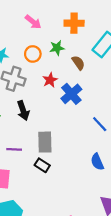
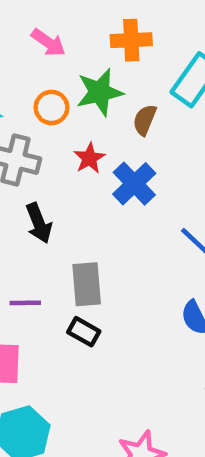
green star: (57, 48) -> (100, 92), size x1.5
brown semicircle: (78, 63) -> (145, 120), turned -120

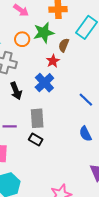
red star: (89, 158) -> (53, 61), moved
blue cross: (134, 184) -> (44, 83), moved

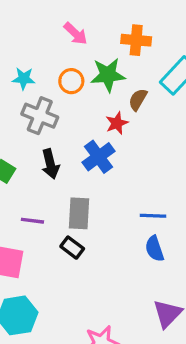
blue line: (86, 100) -> (153, 216), moved, turned -49

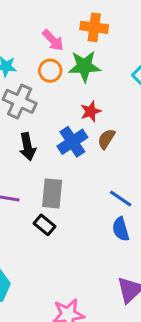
pink arrow: (76, 34) -> (53, 40), moved
orange cross: (136, 40) -> (94, 27), moved
brown semicircle: (138, 100) -> (106, 139), moved
blue line: (153, 216) -> (121, 199), turned 30

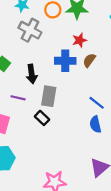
blue cross: (72, 142) -> (65, 61), turned 30
black arrow: (28, 147) -> (32, 74), moved

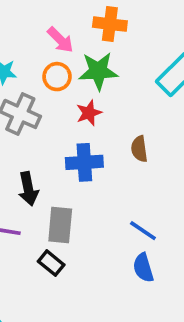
red star: (79, 40) -> (89, 113), moved
brown semicircle: (89, 60) -> (139, 149), moved, turned -40

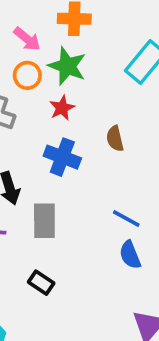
green star: (98, 71) -> (67, 66), turned 30
blue cross: (84, 162) -> (62, 157), turned 30
black rectangle: (51, 263) -> (41, 283), moved

